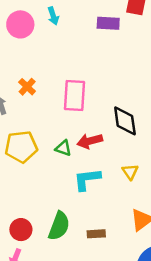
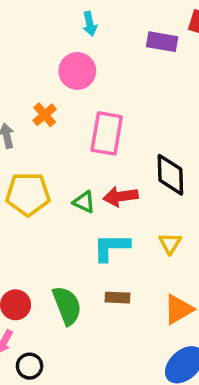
pink circle: (20, 24) -> (77, 71), moved
green semicircle: (59, 226) -> (67, 306), turned -48
brown rectangle: (96, 234) -> (118, 298), moved

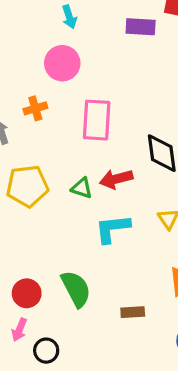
orange cross: (45, 115) -> (35, 108), turned 30
brown rectangle: (118, 298) -> (133, 312), moved

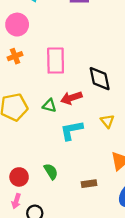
pink circle: (62, 63) -> (17, 25), moved
green semicircle: (76, 289) -> (51, 171), size x0.7

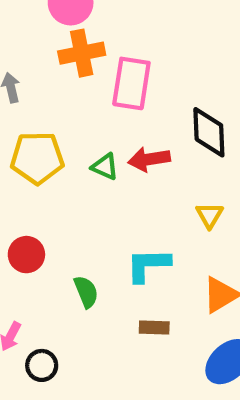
orange cross: (15, 56) -> (82, 53), moved, size x1.5
cyan L-shape: (72, 130) -> (148, 265), moved
red circle: (19, 177) -> (26, 255), moved

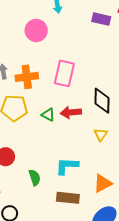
orange cross: (82, 53) -> (27, 77), moved
yellow triangle: (209, 215) -> (101, 134), moved
brown rectangle: (154, 328) -> (68, 198), size x1.5

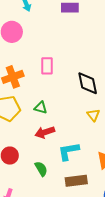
pink rectangle: (64, 73) -> (47, 66), size x0.7
red arrow: (71, 112) -> (45, 132), moved

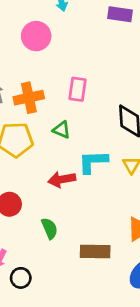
green triangle: (41, 108) -> (62, 130), moved
cyan L-shape: (69, 151) -> (93, 162), moved

